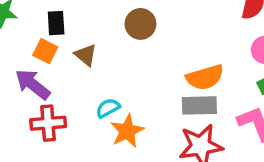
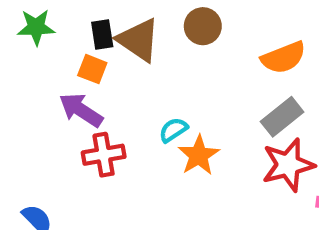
brown triangle: (86, 55) -> (138, 40), moved, size x1.6
orange semicircle: (205, 77) -> (283, 58), moved
gray rectangle: (199, 105) -> (282, 117), turned -32

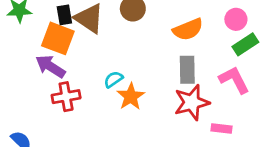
orange square: (92, 69) -> (58, 38), size x1.6
gray rectangle: (282, 117) -> (187, 70), turned -52

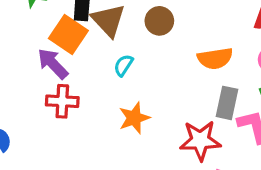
gray rectangle: (187, 70) -> (227, 103), moved
cyan semicircle: (113, 79) -> (123, 65), moved, turned -36

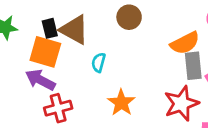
brown circle: (159, 21) -> (129, 17), moved
orange semicircle: (215, 58) -> (185, 43), moved

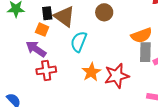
orange square: (45, 52) -> (42, 30), size x0.6
cyan semicircle: (99, 62) -> (79, 42), size x1.5
red star: (181, 103) -> (117, 76), moved

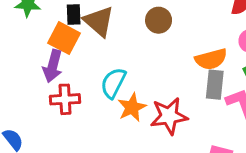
orange square: (42, 30) -> (64, 38), size x1.5
cyan semicircle: (79, 42) -> (113, 83), moved
purple arrow: (36, 49) -> (53, 66), turned -115

